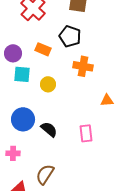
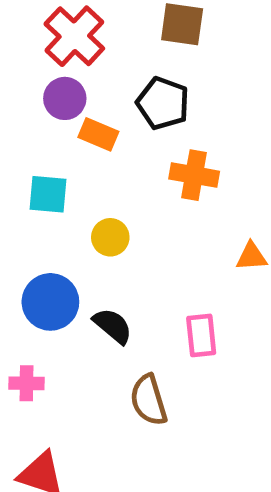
purple circle: (13, 53) -> (65, 98), moved
yellow circle: (48, 84) -> (110, 237), moved
brown semicircle: (45, 174) -> (149, 400), moved, turned -50

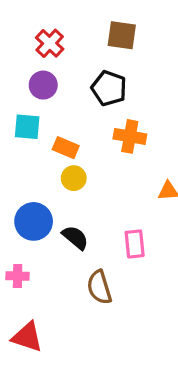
red cross: (74, 36) -> (50, 43), size x0.7
orange rectangle: (98, 134) -> (66, 148), moved
cyan square: (48, 194) -> (27, 127), moved

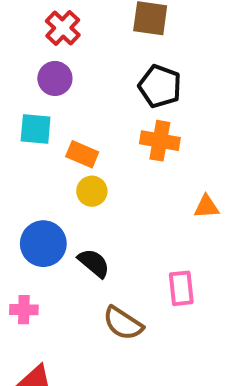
black pentagon: (109, 88) -> (160, 86), moved
pink rectangle: (135, 244) -> (181, 288), moved
brown semicircle: (99, 287) -> (123, 323), turned -40

